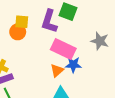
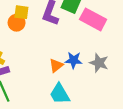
gray star: (100, 41) -> (99, 63), moved
pink rectangle: (63, 49) -> (93, 19), moved

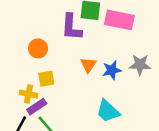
yellow square: (21, 12) -> (46, 79), moved
orange triangle: (56, 65) -> (88, 65), moved

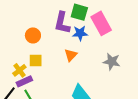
pink rectangle: (119, 20) -> (101, 23), turned 40
blue star: (112, 70) -> (80, 33), moved
yellow cross: (28, 94) -> (19, 70), turned 32

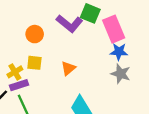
purple L-shape: (62, 23) -> (69, 23), turned -70
blue star: (80, 33) -> (119, 52), moved
orange triangle: (71, 55) -> (68, 68), moved

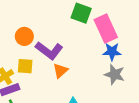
purple L-shape: (69, 23) -> (49, 51), moved

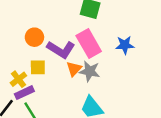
pink rectangle: (106, 29) -> (89, 44), moved
gray star: (115, 74) -> (90, 71), moved

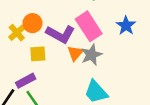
blue star: (125, 45) -> (126, 26), turned -30
gray star: (90, 71) -> (91, 55), turned -30
yellow cross: (18, 79) -> (17, 33), moved

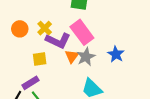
orange circle: (32, 23) -> (20, 29), moved
blue star: (126, 26) -> (116, 54), moved
yellow cross: (17, 33) -> (45, 28), moved

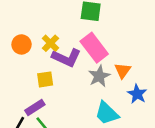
blue star: (116, 54) -> (137, 94), moved
orange triangle: (72, 56) -> (123, 71), moved

